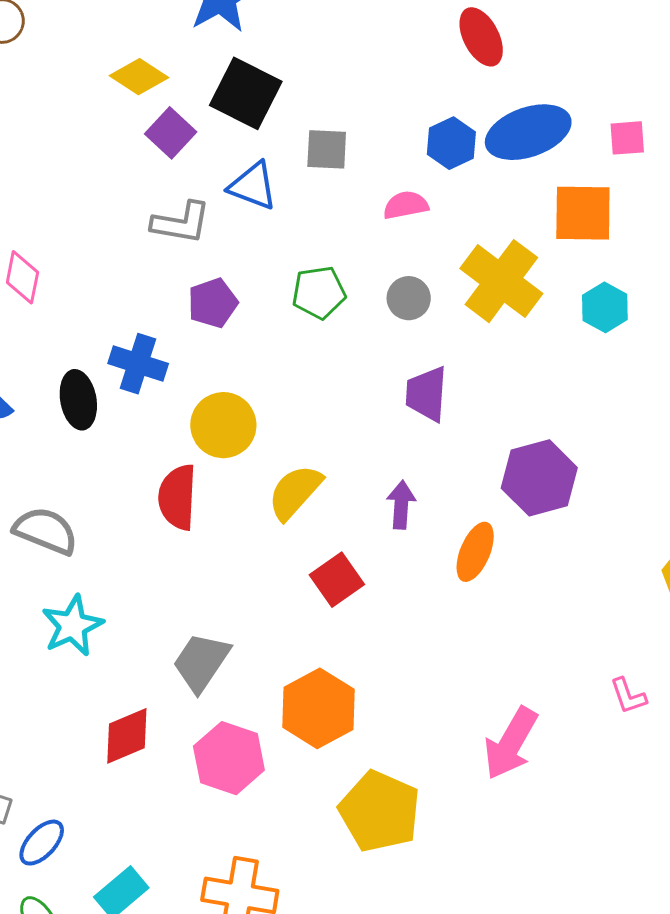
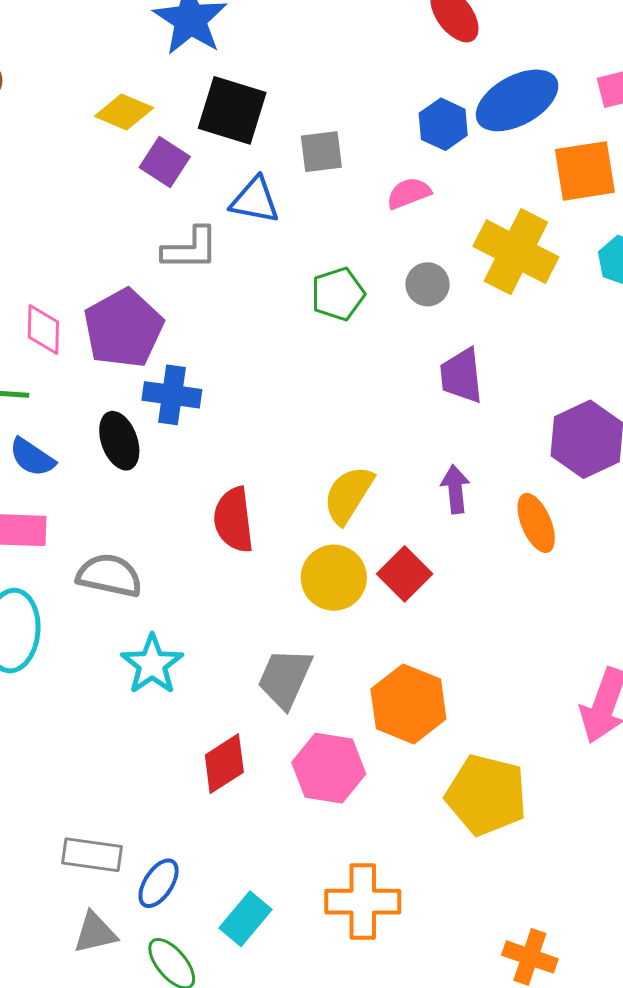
purple pentagon: (213, 303) -> (123, 328), moved, size x1.6
yellow circle: (223, 425) -> (334, 578), moved
orange ellipse: (475, 552) -> (536, 523), turned -36

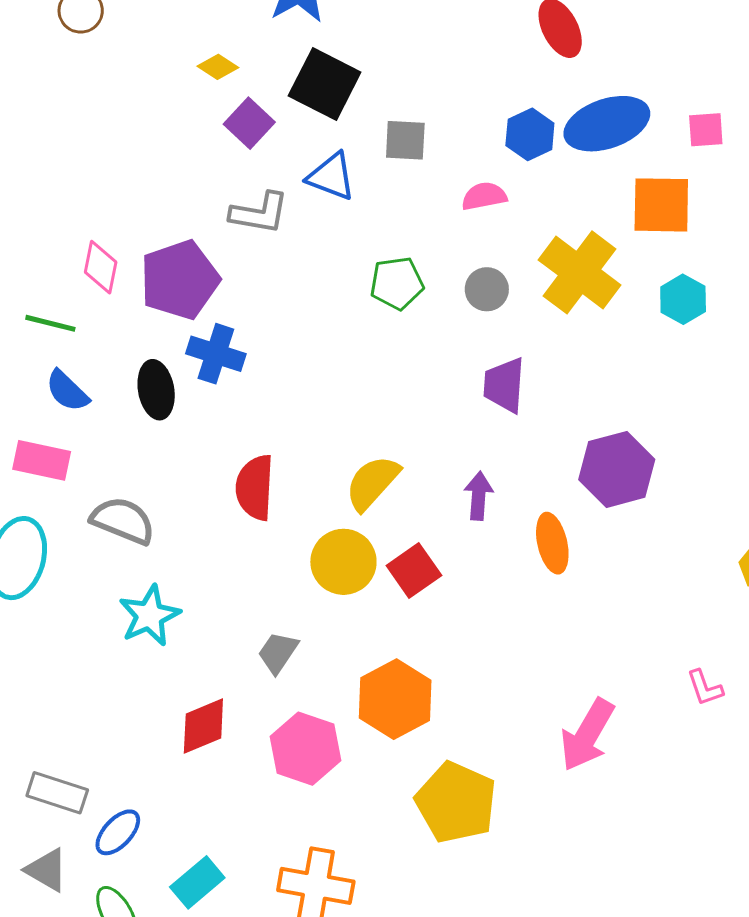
yellow diamond: (124, 112) -> (218, 67), size x0.7
gray trapezoid: (285, 678) -> (278, 653), size x0.7
gray triangle: (95, 933) -> (47, 870), turned 33

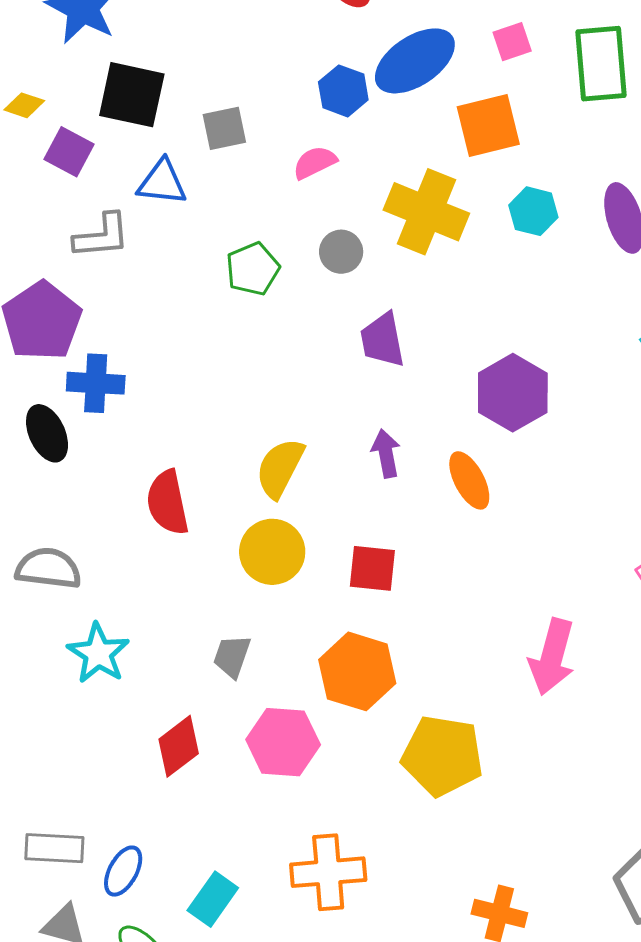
red square: (414, 570) -> (372, 568), moved, turned -34

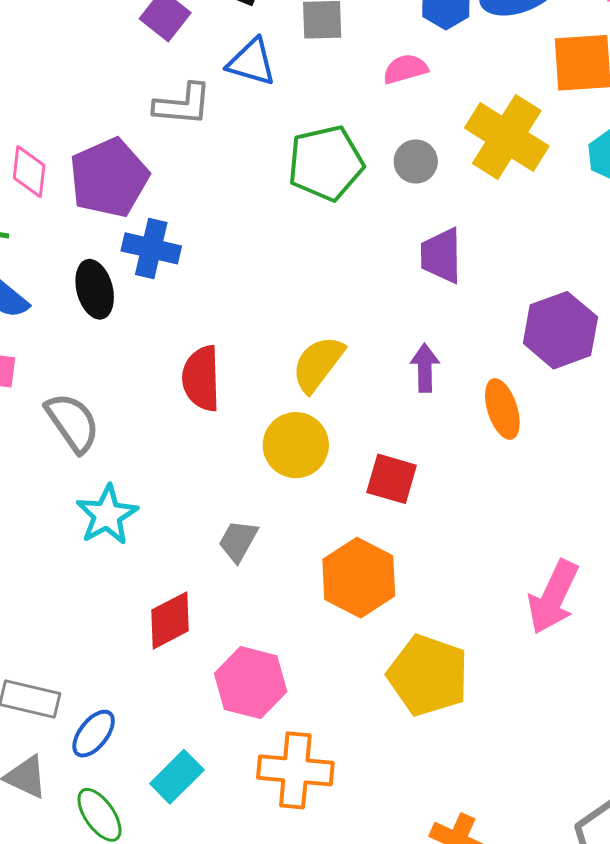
green pentagon: (253, 269) -> (326, 163), size x1.4
gray semicircle: (48, 568) -> (72, 423), turned 38
pink hexagon: (283, 742) -> (251, 683), moved

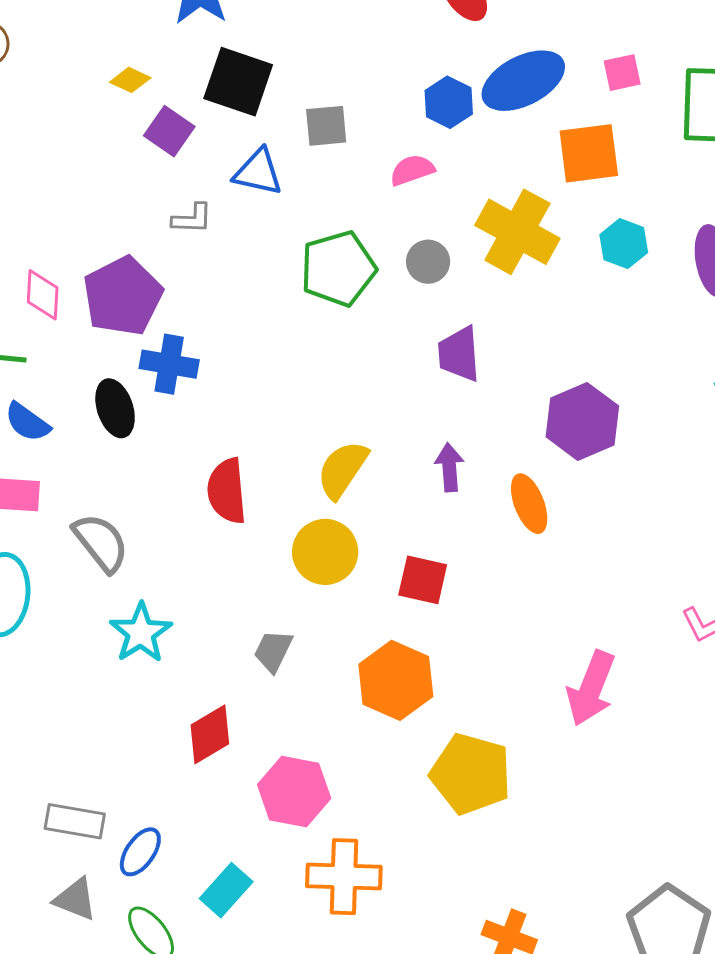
gray L-shape: (183, 105) -> (192, 219), size x0.7

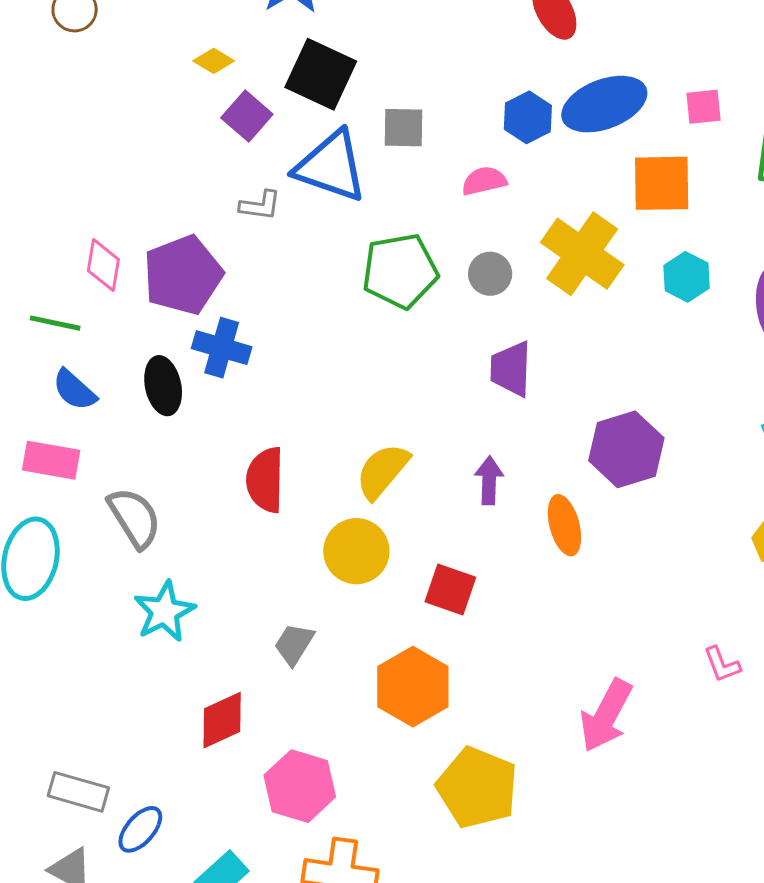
blue triangle: (258, 172) -> (331, 166), size x1.5

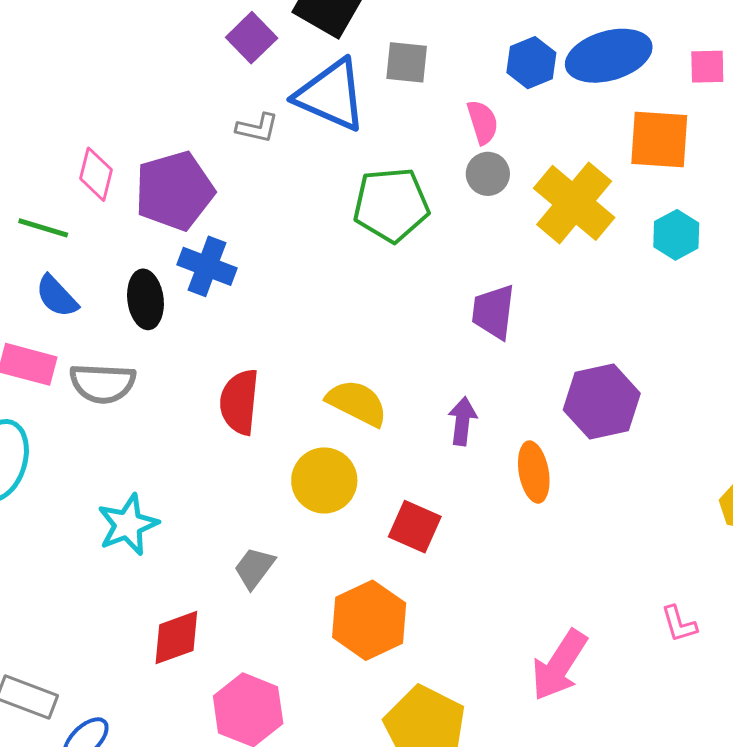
pink semicircle: (484, 181) -> (483, 122), turned 81
gray circle: (490, 274) -> (488, 174), moved
yellow semicircle: (382, 471) -> (357, 403), turned 72
gray semicircle: (134, 518) -> (103, 383), moved, turned 120

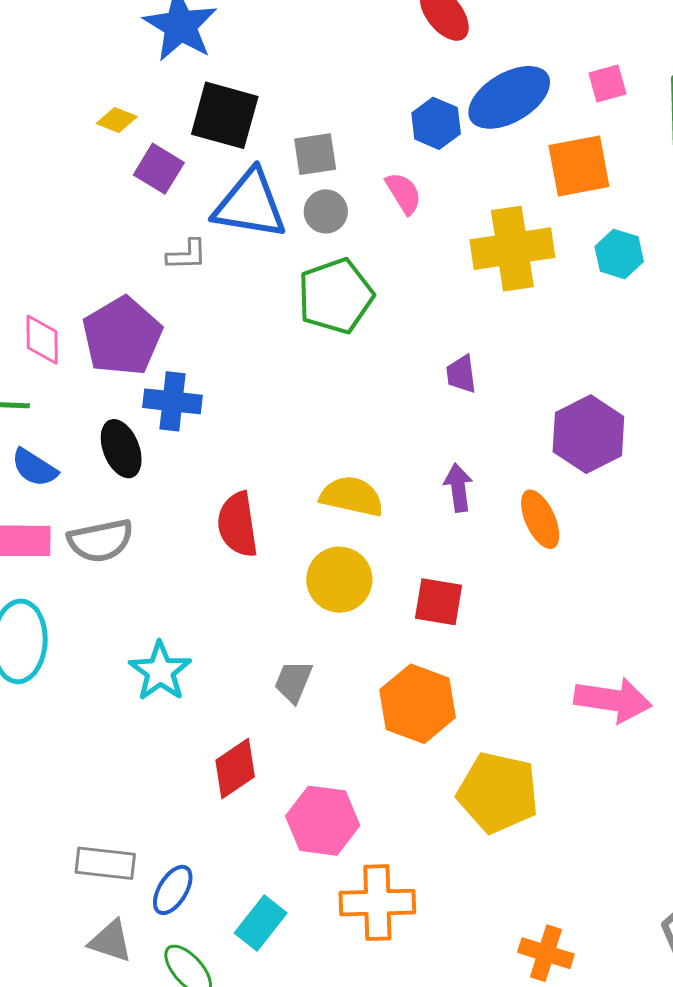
gray circle: (488, 174) -> (326, 211), moved
yellow cross: (574, 203) -> (512, 249), turned -34
purple trapezoid: (493, 312) -> (461, 374), size x0.7
pink arrow: (559, 665) -> (613, 700), turned -100

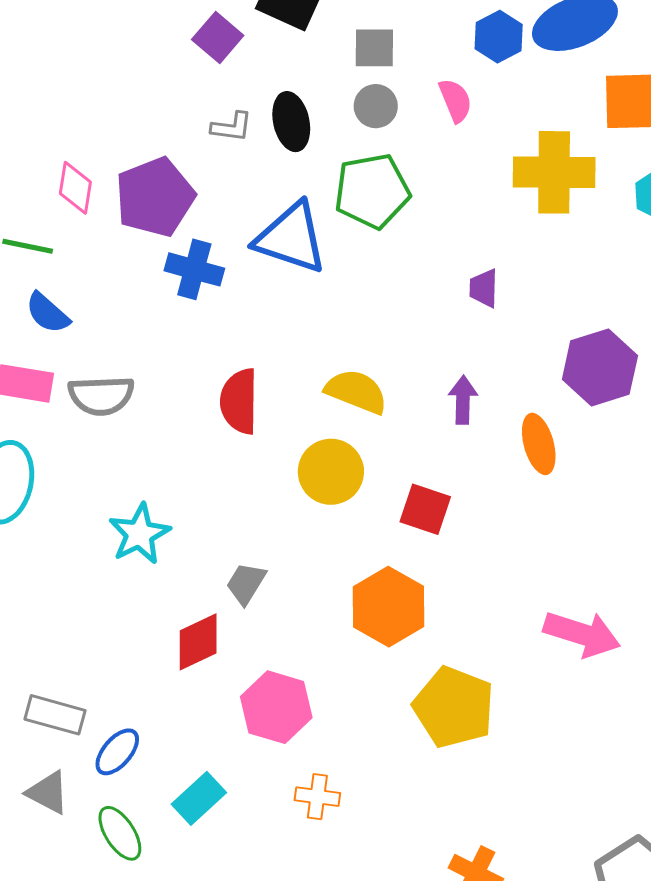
blue triangle: (250, 205) -> (291, 238), moved
black ellipse: (121, 449) -> (291, 122), moved
gray trapezoid: (293, 682) -> (246, 583), moved
orange cross: (377, 903) -> (317, 797), size x0.6

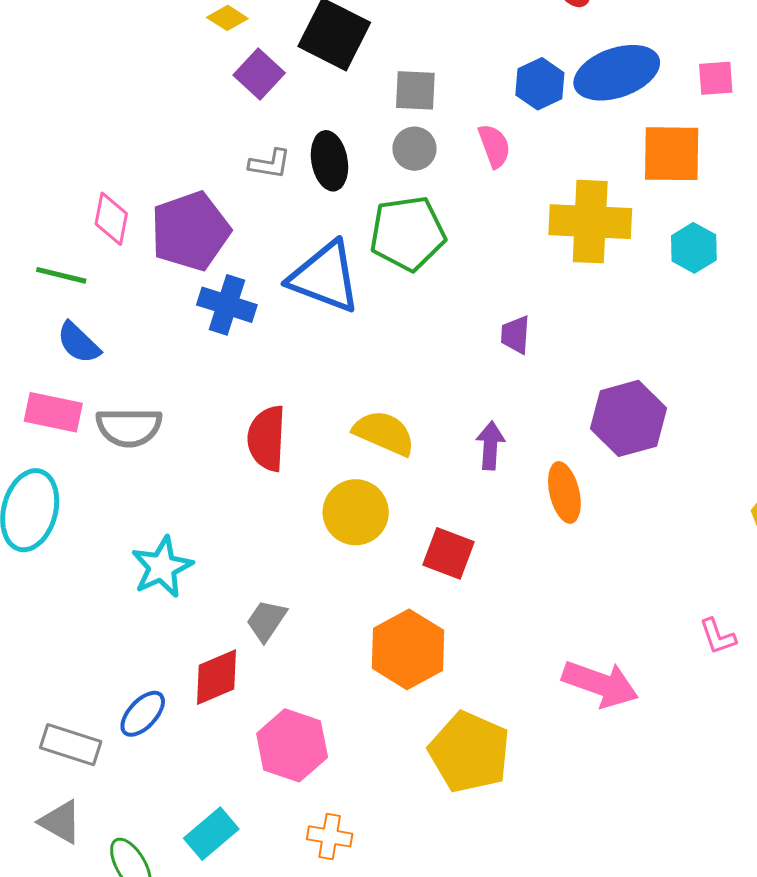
blue ellipse: (117, 752) -> (143, 714), moved

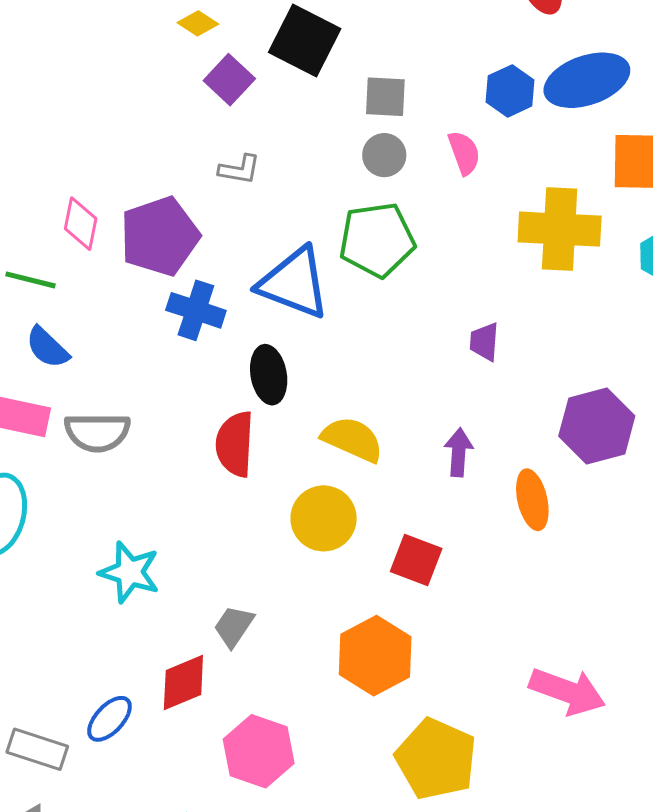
black ellipse: (329, 161) -> (269, 375), moved
cyan star: (162, 567) -> (130, 572), turned -30

